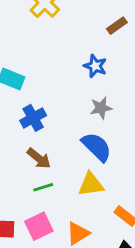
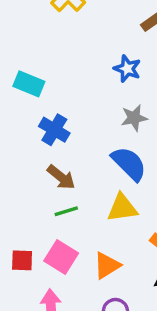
blue cross: (33, 118) -> (54, 130), turned -30
pink square: (39, 226) -> (61, 257), turned -32

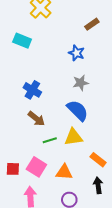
cyan rectangle: (29, 84) -> (22, 41), moved
green line: (66, 211) -> (50, 140), moved
orange triangle: (107, 265) -> (64, 172), turned 36

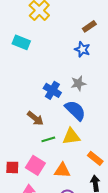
blue star: (76, 53) -> (82, 49), moved
blue cross: (32, 90) -> (52, 90), moved

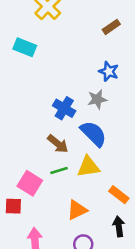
blue star: (82, 49) -> (109, 71), moved
brown arrow: (35, 118) -> (58, 144), moved
pink square: (35, 165) -> (30, 183), moved
orange triangle: (62, 170) -> (77, 210), turned -30

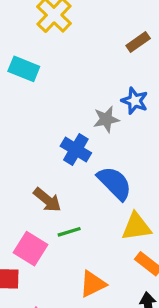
gray star: (97, 99) -> (106, 119), moved
brown arrow: (58, 144) -> (47, 200), moved
yellow triangle: (88, 167) -> (136, 227), moved

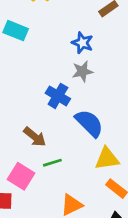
blue star: (135, 101) -> (82, 43), moved

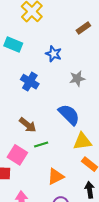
blue star: (82, 43) -> (54, 54), moved
gray star: (82, 71) -> (77, 79), moved
blue cross: (58, 96) -> (30, 82), moved

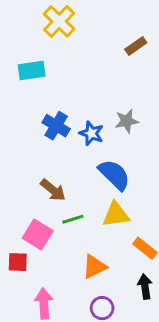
cyan rectangle: (13, 44) -> (32, 70), turned -30
blue star: (54, 54) -> (91, 133), moved
yellow triangle: (82, 141) -> (116, 215), moved

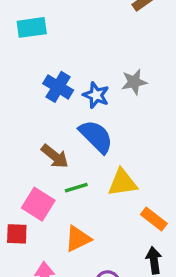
blue semicircle: (114, 175) -> (96, 136), moved
orange triangle: (94, 267) -> (78, 239), moved

